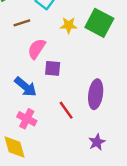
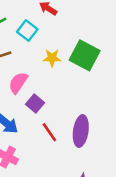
purple square: (53, 68) -> (35, 104), turned 35
red line: (66, 110) -> (49, 132), moved

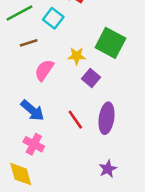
yellow star: (52, 58) -> (77, 56), moved
purple square: (35, 104) -> (91, 78), moved

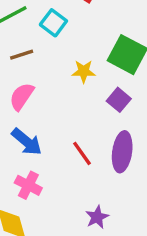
pink semicircle: (44, 70) -> (22, 96), moved
purple square: (91, 78) -> (119, 100), moved
purple star: (108, 169) -> (97, 217), moved

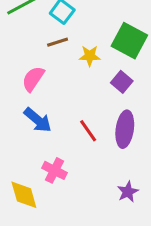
brown line: (22, 55) -> (58, 42), moved
pink cross: (28, 185) -> (55, 170), moved
purple star: (97, 217) -> (128, 192), moved

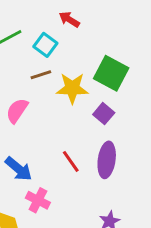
yellow star: (90, 56) -> (72, 88), size x1.5
blue arrow: (38, 120) -> (18, 169), moved

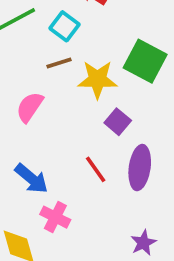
purple square: (104, 114) -> (118, 122), moved

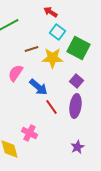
cyan square: (64, 26) -> (57, 32), moved
purple square: (118, 122) -> (76, 81), moved
blue arrow: (31, 179) -> (38, 87), moved

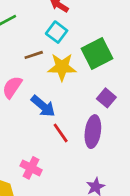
cyan square: (57, 32) -> (57, 32), moved
green square: (78, 48) -> (97, 54), turned 35
purple square: (76, 81) -> (106, 98), moved

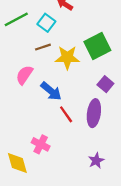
cyan square: (57, 32) -> (46, 23), moved

